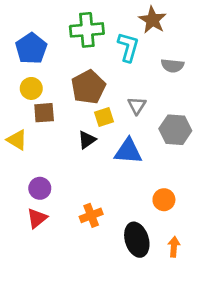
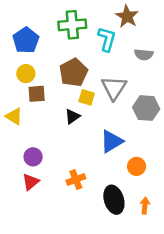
gray triangle: (137, 106) -> (114, 88), size x1.6
yellow square: (104, 117) -> (87, 97), turned 35
blue triangle: (128, 151) -> (112, 141), moved, turned -35

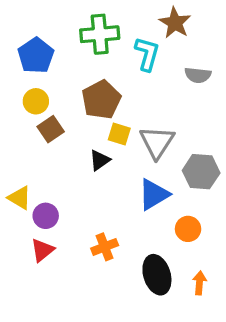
gray triangle: (114, 88) -> (157, 142), moved
brown square: (37, 94) -> (51, 129), turned -30
gray hexagon: (146, 108) -> (201, 172), moved
yellow triangle: (14, 116) -> (20, 198), moved

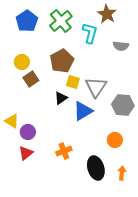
green cross: (100, 34) -> (61, 21), turned -35
blue pentagon: (36, 55) -> (27, 21), moved
blue triangle: (154, 195) -> (83, 111), moved

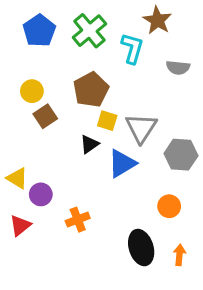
orange cross: (64, 151) -> (78, 220), moved
red triangle: (26, 153) -> (20, 225), moved

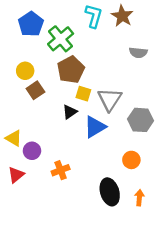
green cross: (89, 31) -> (61, 39), moved
cyan L-shape: (132, 48) -> (94, 16), moved

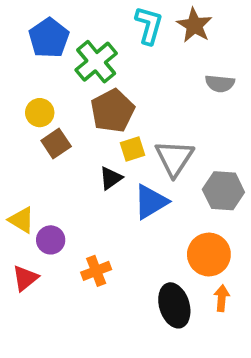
yellow square: (83, 94) -> (133, 149), turned -35
orange circle: (131, 160) -> (209, 255), size x1.5
orange arrow: (139, 198) -> (222, 298), moved

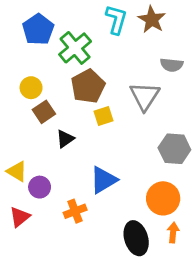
gray triangle: (174, 158) -> (145, 96), moved
black triangle: (111, 178) -> (65, 139), moved
blue triangle: (151, 202) -> (103, 180), moved

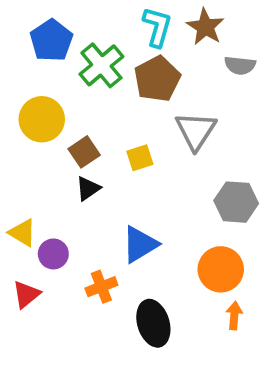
gray semicircle: (172, 65) -> (240, 65), moved
brown pentagon: (88, 86) -> (157, 79), moved
yellow circle: (31, 88) -> (42, 119), size x1.5
brown square: (44, 112) -> (84, 152), moved
black ellipse: (136, 238) -> (153, 323), moved

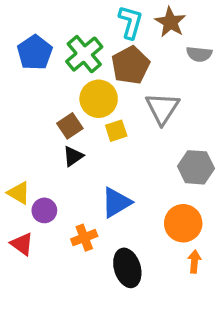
blue pentagon: (51, 40) -> (35, 52), moved
yellow circle: (42, 119) -> (99, 99), moved
red triangle: (26, 294) -> (22, 244), turned -45

